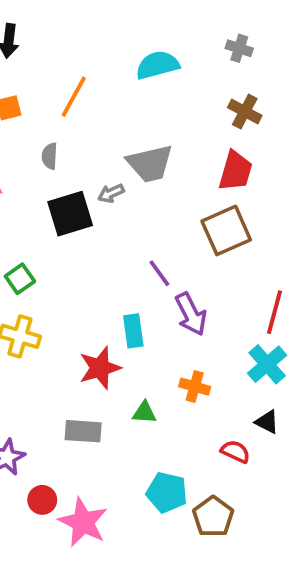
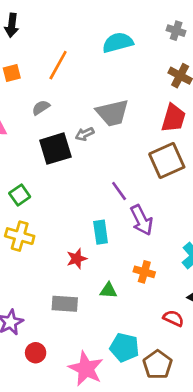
gray semicircle: (50, 156) -> (41, 108), turned 54
red star: (100, 368) -> (77, 259), size x0.7
pink star: (83, 522) -> (86, 369), moved

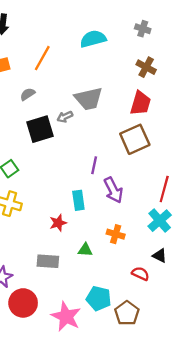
purple line: (119, 191) -> (94, 165), turned 48
red circle: (36, 353) -> (23, 303), size x1.6

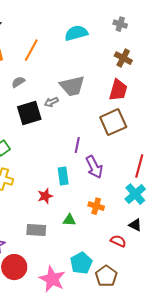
cyan pentagon: (99, 298) -> (81, 263), turned 30

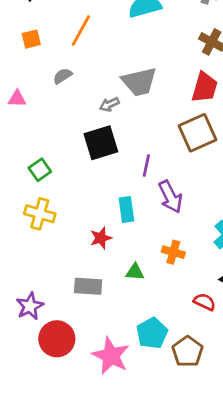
black square: (29, 113) -> (101, 143), moved

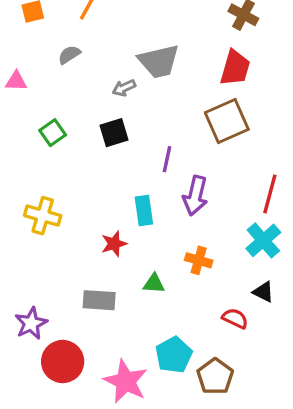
black square: (101, 143) -> (114, 133), size x0.7
green square: (40, 170) -> (53, 133), moved
purple arrow: (170, 197) -> (195, 196), turned 40

